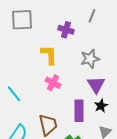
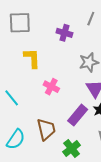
yellow L-shape: (49, 55) -> (32, 58), moved
purple rectangle: (79, 111) -> (78, 115), turned 40

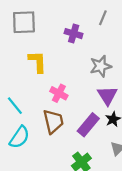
brown trapezoid: (46, 129) -> (53, 121), moved
cyan semicircle: (16, 139) -> (19, 137), moved

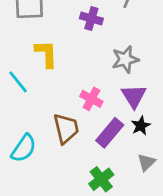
pink cross: (59, 93) -> (91, 99), moved
cyan line: (15, 106) -> (18, 82), moved

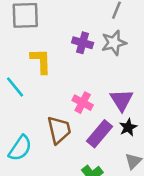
purple cross: (91, 18) -> (83, 43), moved
gray star: (125, 59) -> (114, 43), moved

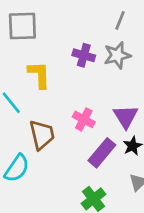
brown trapezoid: (59, 130) -> (42, 135), moved

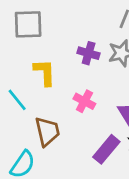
pink cross: (84, 119) -> (84, 101), moved

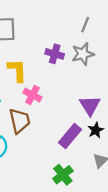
pink cross: (84, 101) -> (32, 95), moved

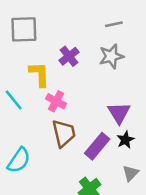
gray line: (85, 25) -> (114, 24), turned 56
purple cross: (55, 54) -> (69, 56), moved, turned 36
brown trapezoid: (20, 121) -> (64, 133), moved

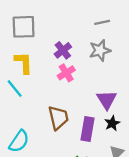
yellow L-shape: (39, 74) -> (24, 63), moved
pink cross: (56, 101) -> (66, 73), moved, turned 30
purple rectangle: (97, 146) -> (88, 129), turned -30

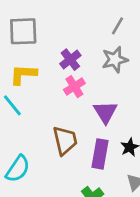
gray line: (102, 22) -> (118, 26), turned -48
yellow L-shape: (24, 63) -> (23, 74), turned -85
purple triangle: (107, 100) -> (105, 112), moved

